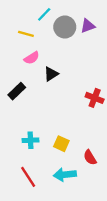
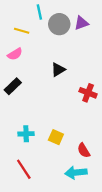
cyan line: (44, 14) -> (39, 12), turned -56
pink semicircle: (32, 58) -> (15, 54), moved
black triangle: (51, 74) -> (58, 70), moved
cyan arrow: (65, 175) -> (76, 173), moved

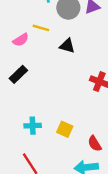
yellow line: (22, 31) -> (41, 28), moved
black triangle: (58, 70) -> (67, 46), moved, turned 48

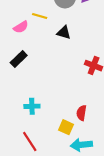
yellow square: (65, 129) -> (66, 127), moved
red semicircle: (95, 144) -> (81, 113), moved, turned 40

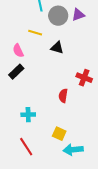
pink semicircle: (21, 27) -> (18, 51), moved, turned 96
red semicircle: (81, 113) -> (63, 96), moved

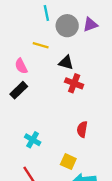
red cross: (84, 78) -> (74, 83), moved
red semicircle: (63, 96) -> (82, 129), moved
cyan cross: (28, 115) -> (33, 140), turned 32

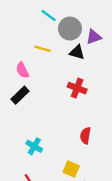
cyan line: (46, 13) -> (49, 15), turned -42
purple triangle: (90, 25) -> (94, 37), moved
black triangle: (66, 63) -> (77, 52), moved

